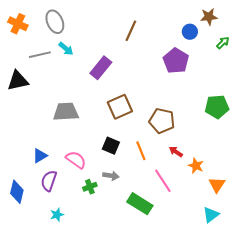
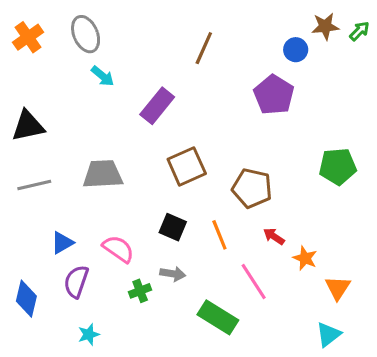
orange cross: (18, 24) -> (28, 37), turned 30
green arrow: (223, 43) -> (359, 31), moved
gray line: (40, 55) -> (34, 185), moved

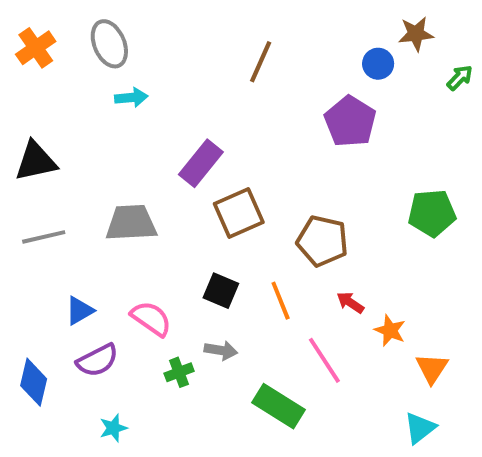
green arrow: (359, 31) -> (460, 78), moved
cyan arrow: (103, 76) -> (131, 98), turned -45
purple rectangle: (157, 106) -> (201, 163), moved
purple semicircle: (76, 282) -> (97, 360), turned -136

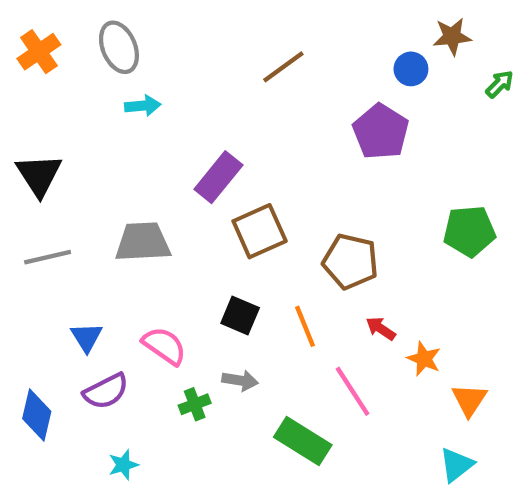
brown line: (261, 62) -> (283, 67), turned 30
black triangle: (36, 161) -> (39, 175), turned -51
blue triangle: (79, 311) -> (87, 337), turned -32

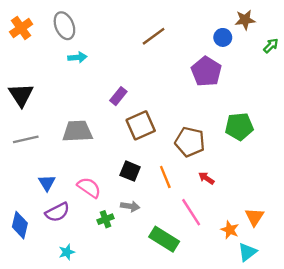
purple rectangle: (218, 177) -> (118, 96), size x0.7
green pentagon: (469, 231) -> (239, 127), moved
orange star: (424, 359) -> (230, 230), moved

